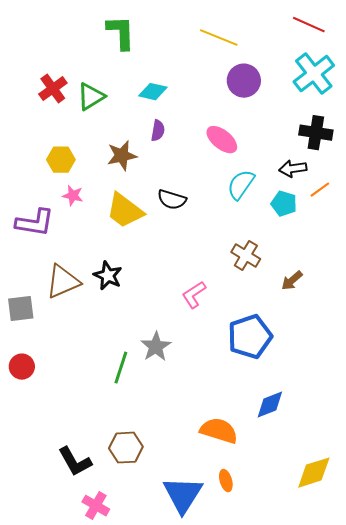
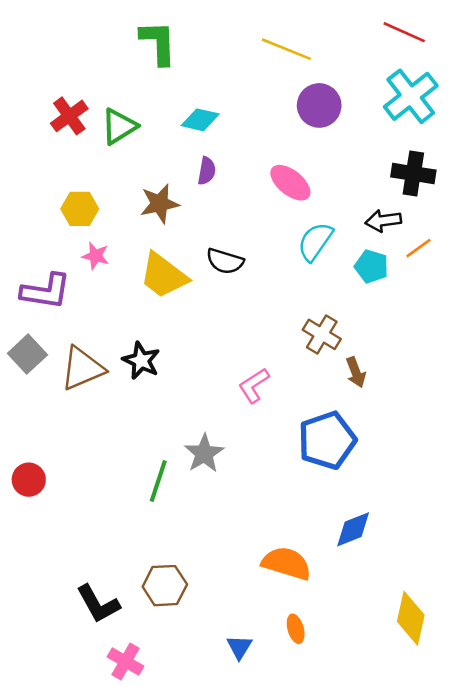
brown arrow: (292, 281) -> (356, 372), moved, turned -70
gray square: (21, 309) -> (27, 354), moved, turned -36
yellow diamond: (314, 473) -> (411, 618), turned -60
blue triangle: (183, 495) -> (239, 647), size x0.5

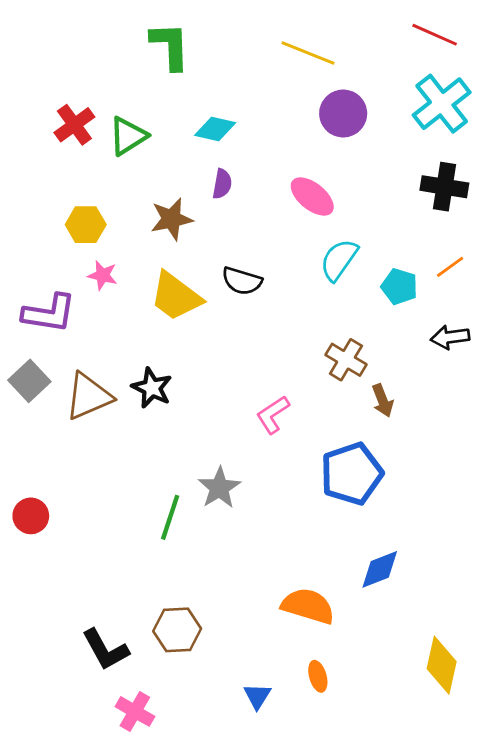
black arrow: (383, 221) -> (450, 337), moved

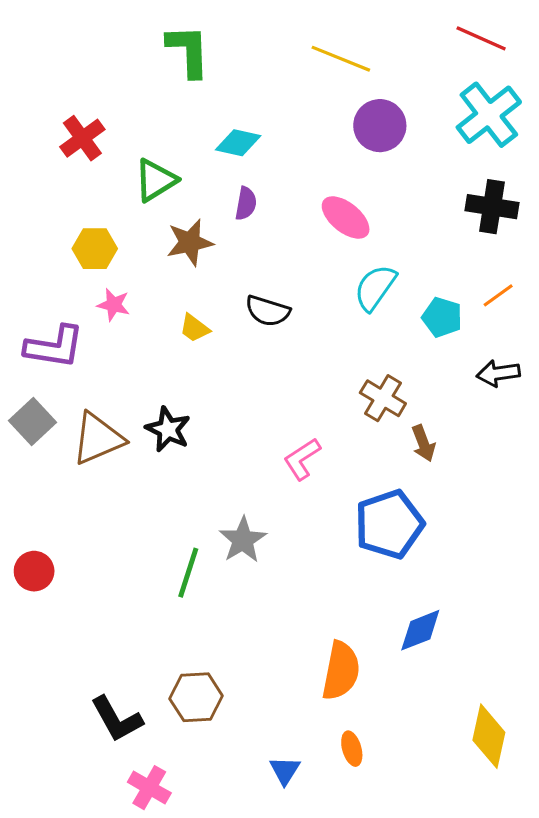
green triangle: (128, 136) -> (156, 180), moved
yellow trapezoid: (176, 296) -> (194, 328), size x0.5
orange semicircle: (308, 606) -> (341, 671), turned 84

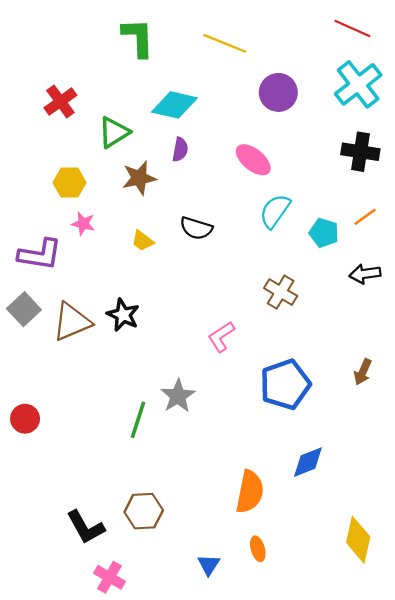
yellow line: (341, 59) -> (225, 43), moved
cyan diamond: (238, 143) -> (174, 105), size x1.4
brown arrow: (423, 443) -> (363, 372), moved, turned 45

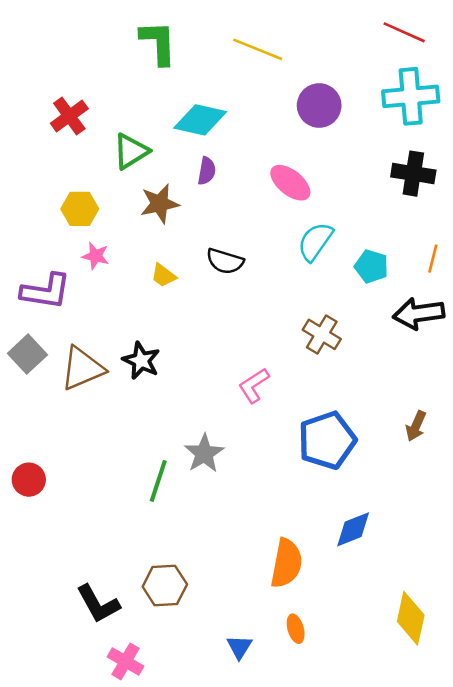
cyan cross: (358, 84) -> (411, 96), turned 33
orange line: (365, 217) -> (433, 259), moved, turned -40
black arrow: (365, 274) -> (419, 313), size x1.4

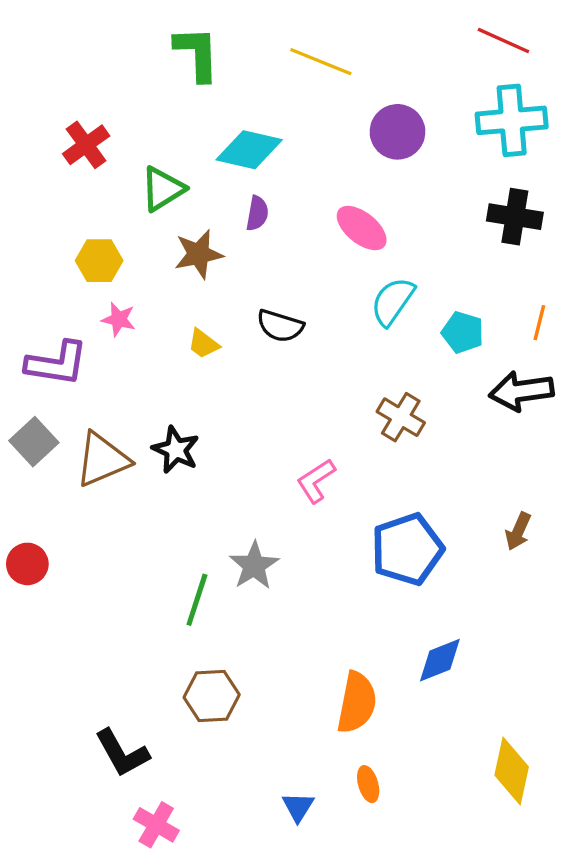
red circle: (29, 480) -> (27, 564), moved
brown hexagon: (165, 586) -> (212, 696), moved

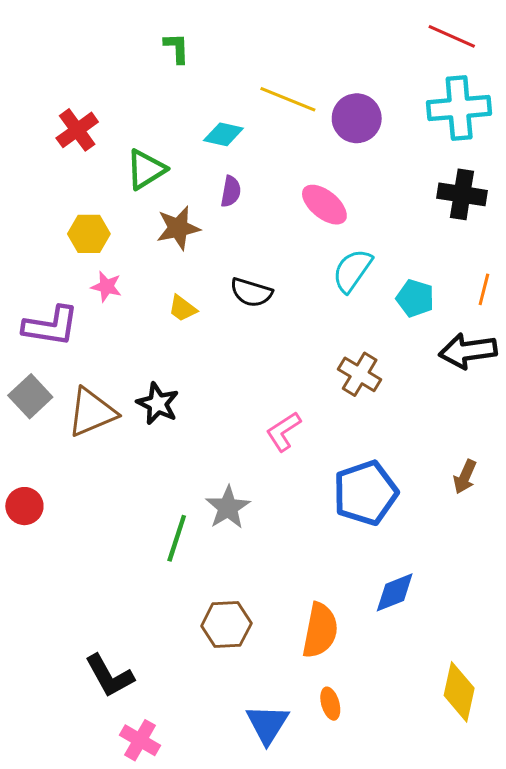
green L-shape: (197, 54) -> (177, 48), size x0.6
yellow line: (321, 62) -> (288, 99), moved
cyan diamond: (249, 150) -> (223, 134), size x0.7
brown hexagon: (212, 696) -> (226, 625), moved
blue triangle: (298, 807) -> (267, 724), size x1.5

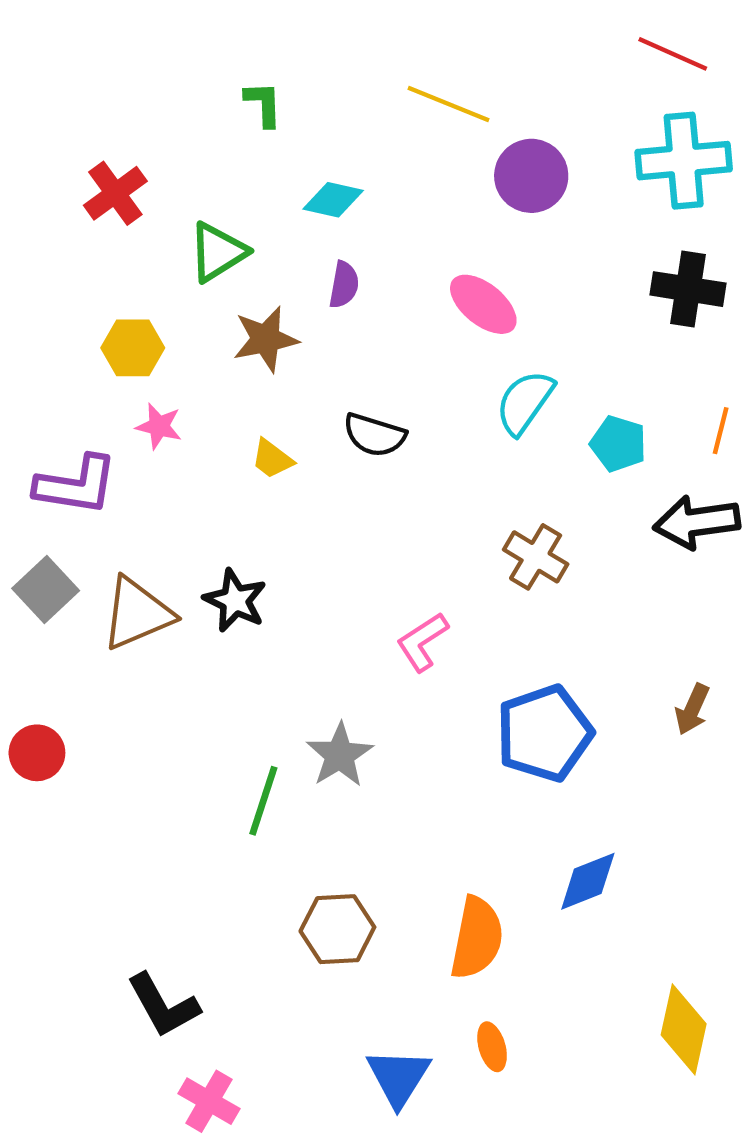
green L-shape: (177, 48) -> (263, 104), moved
yellow line: (288, 99) -> (448, 104), moved

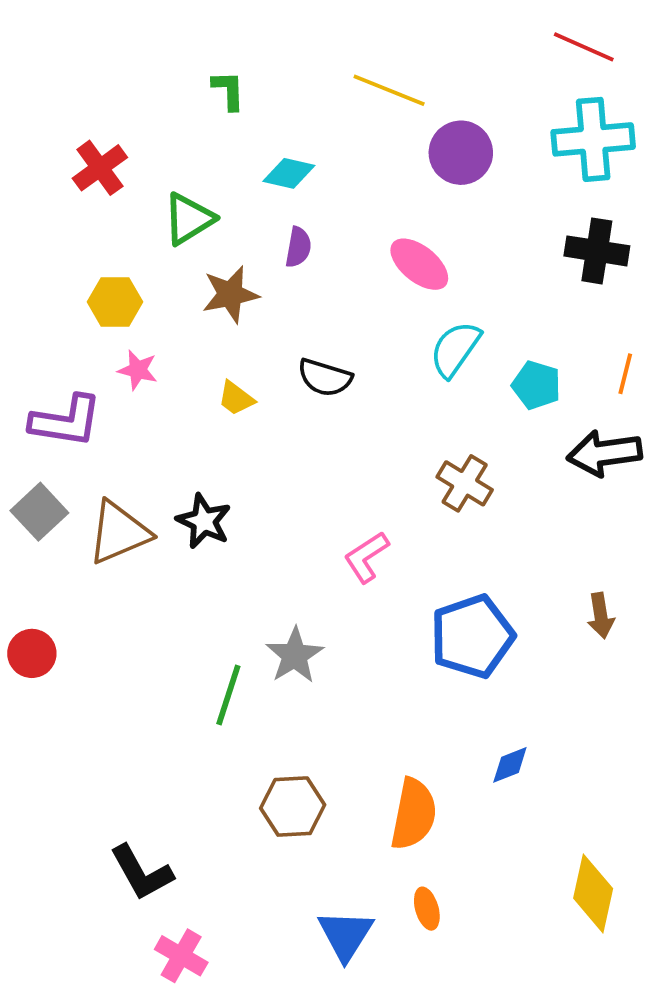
brown arrow: (692, 709) -> (601, 616), turned -33
blue diamond: (588, 881) -> (510, 765), size x0.7

